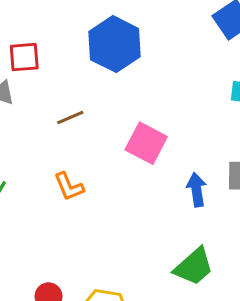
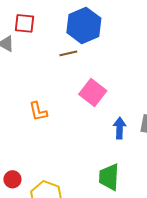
brown line: (70, 117) -> (68, 53), moved
green trapezoid: (194, 267) -> (109, 177), turned 124

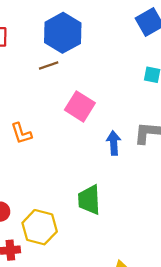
green trapezoid: (109, 177) -> (89, 200), moved

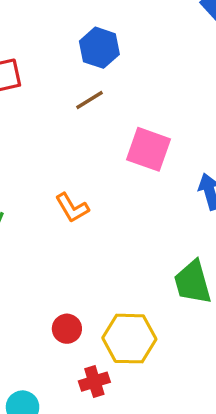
blue hexagon: (63, 33) -> (99, 48), size x0.7

